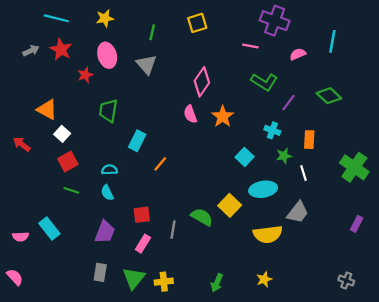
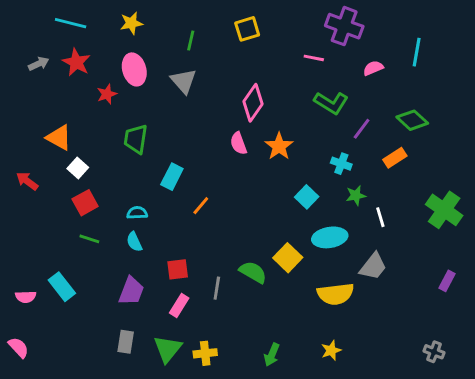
orange rectangle: (309, 140) -> (395, 158), moved, turned 54

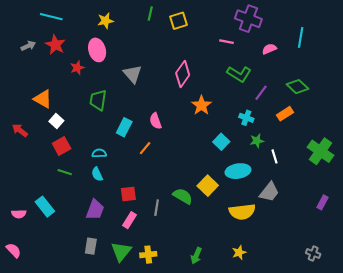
yellow star: (131, 23) -> (105, 21), moved
green line: (191, 41) -> (150, 13), moved
gray triangle: (183, 81) -> (133, 74), moved
pink semicircle: (239, 143) -> (156, 121), moved

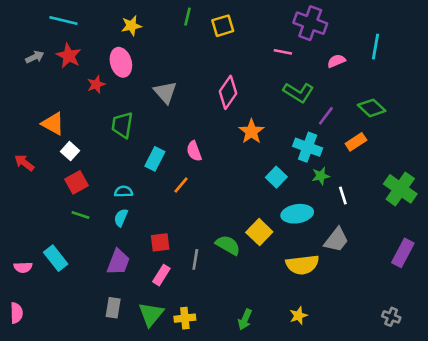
cyan cross: (246, 118) -> (308, 147), size x1.5
cyan semicircle: (97, 174) -> (121, 218), turned 48
purple rectangle: (323, 202) -> (403, 253), size x1.5
pink semicircle: (14, 250) -> (16, 313), turned 42

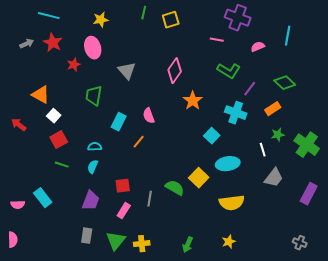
green star: (321, 176) -> (278, 135), moved
gray trapezoid: (336, 240) -> (274, 178), moved

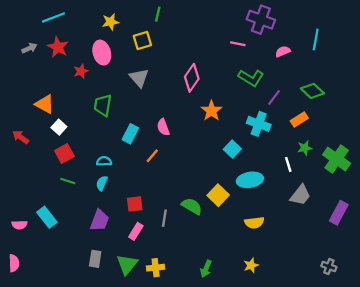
cyan line: (49, 16) -> (53, 17), turned -35
yellow square: (171, 20) -> (142, 40), moved
yellow semicircle: (232, 203) -> (254, 223), size x0.7

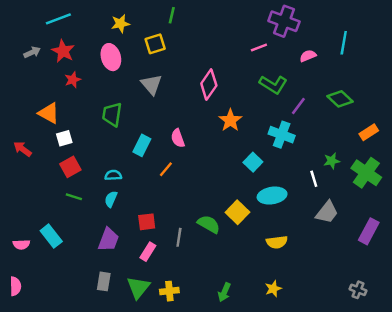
pink line: (238, 44) -> (259, 47), turned -32
red star: (81, 71) -> (73, 80), moved
orange rectangle: (299, 119) -> (369, 132), moved
white square: (59, 127) -> (64, 138), turned 32

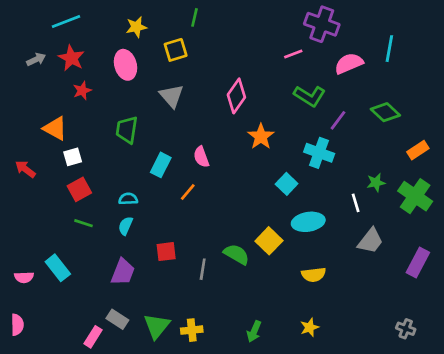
pink semicircle: (308, 56) -> (349, 63), size x1.5
pink rectangle: (148, 252) -> (93, 337), moved
gray rectangle: (104, 281) -> (117, 319), turned -66

